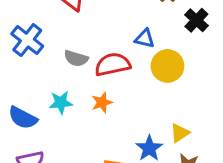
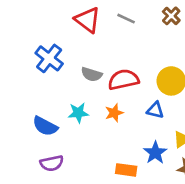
blue triangle: (145, 39) -> (155, 110), moved

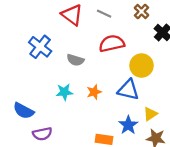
red semicircle: (123, 80) -> (112, 43), moved
blue triangle: (155, 110) -> (128, 90), size x1.5
blue semicircle: (45, 126) -> (24, 111), moved

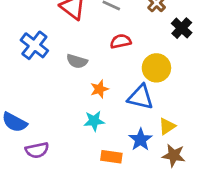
red semicircle: (112, 43) -> (121, 41), size x0.7
cyan star: (64, 92) -> (94, 121), moved
orange star: (94, 92) -> (99, 89), moved

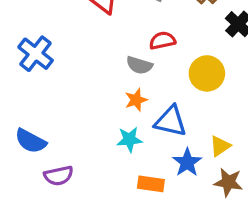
blue cross: (34, 45) -> (36, 54), moved
gray semicircle: (77, 61) -> (139, 65), moved
blue triangle: (141, 97) -> (171, 121), moved

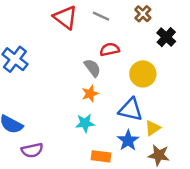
gray semicircle: (139, 65) -> (92, 68), turned -144
blue triangle: (171, 121) -> (131, 110), moved

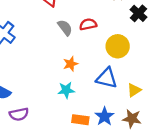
gray semicircle: (92, 68) -> (65, 28), moved
yellow triangle: (153, 128) -> (134, 90), moved
blue star: (128, 140) -> (104, 116), moved

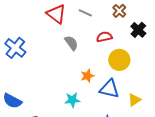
red semicircle: (88, 24) -> (104, 37), moved
orange star: (70, 64) -> (87, 76), moved

